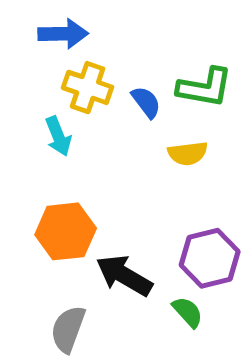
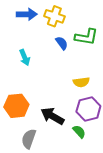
yellow cross: (88, 87) -> (54, 16), moved
yellow semicircle: (188, 153) -> (81, 82), moved
orange hexagon: (66, 231) -> (16, 106), moved

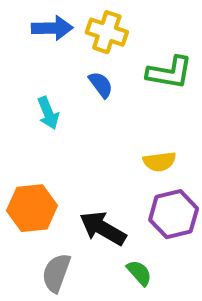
blue semicircle: (62, 43) -> (101, 85), moved
green semicircle: (79, 132) -> (139, 273), moved

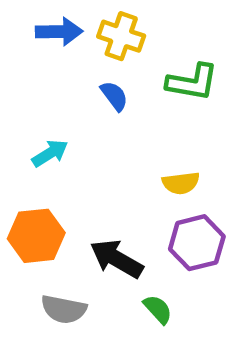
cyan arrow: (48, 113) -> (50, 153), moved, turned -100
gray semicircle: (56, 273) -> (64, 309), turned -99

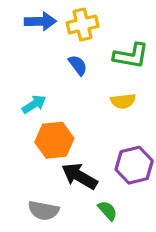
yellow cross: (121, 36) -> (83, 25), turned -32
yellow semicircle: (181, 183) -> (123, 101), moved
orange hexagon: (36, 236) -> (54, 140), moved

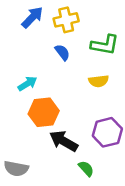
blue arrow: (40, 21) -> (32, 17), turned -45
gray semicircle: (43, 211) -> (16, 169), moved

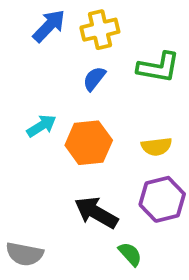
blue semicircle: (62, 52) -> (94, 79), turned -105
yellow semicircle: (99, 81) -> (157, 147), moved
orange hexagon: (44, 112) -> (89, 143), moved

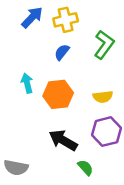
green L-shape: (158, 67) -> (104, 45), turned -64
cyan arrow: (41, 126) -> (27, 83), turned -72

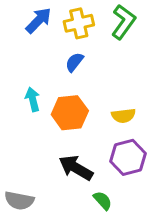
green L-shape: (104, 45) -> (123, 22), moved

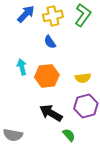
blue semicircle: (74, 62) -> (50, 42), turned -72

